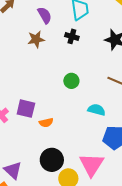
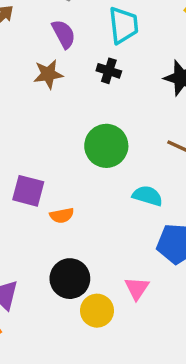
green circle: (71, 81) -> (106, 146), size x1.6
pink triangle: (92, 165) -> (137, 288), size x0.6

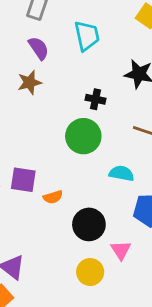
black cross: (109, 71) -> (95, 99), moved
black circle: (70, 279) -> (89, 224), moved

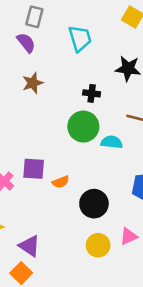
purple semicircle: (39, 48) -> (26, 43), moved
cyan semicircle: (121, 173) -> (112, 142), moved
pink triangle: (121, 250) -> (129, 236), moved, turned 42

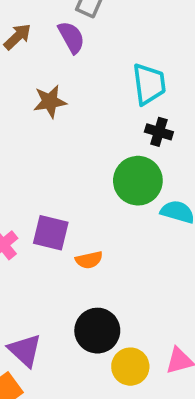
cyan trapezoid: (80, 38) -> (149, 84), moved
brown star: (33, 83) -> (50, 101), moved
black circle: (94, 204) -> (97, 331), moved

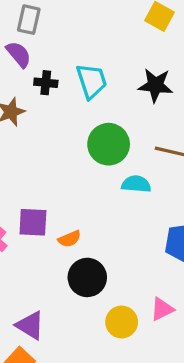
black cross: (159, 132) -> (46, 83), moved
green circle: (138, 181) -> (109, 144), moved
black circle: (97, 331) -> (87, 277), moved

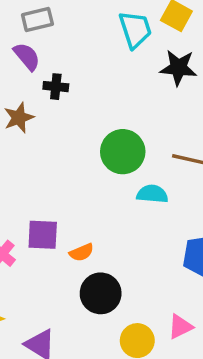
gray rectangle: (29, 20) -> (37, 19), turned 64
cyan trapezoid: (92, 81) -> (135, 29), moved
black star: (155, 85) -> (178, 68), moved

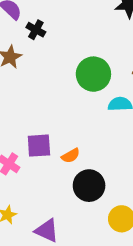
black cross: (56, 87) -> (36, 30), turned 30

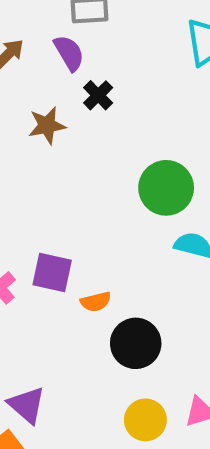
black circle: (89, 186) -> (136, 343), moved

